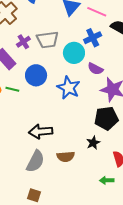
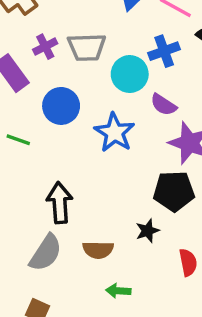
green line: (12, 89) -> (18, 140), moved
black arrow: (41, 132) -> (60, 203), turned 85
green arrow: (107, 180) -> (118, 291), moved

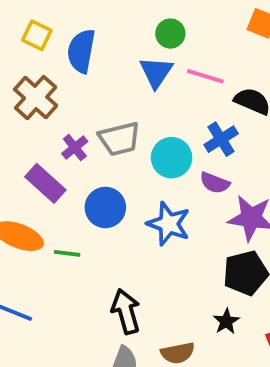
blue cross: (164, 51) -> (221, 139), moved

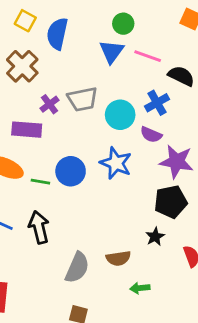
purple rectangle: (45, 183) -> (27, 130), turned -40
blue circle: (105, 207) -> (71, 171), moved
black arrow: (126, 311) -> (39, 227), moved

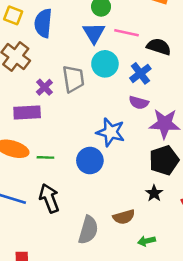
gray trapezoid: (82, 99) -> (73, 79), turned -80
cyan circle: (120, 115) -> (105, 64), moved
blue circle: (71, 171) -> (90, 161), moved

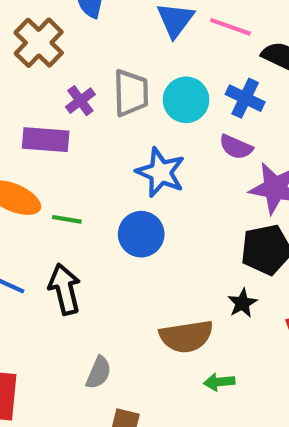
cyan circle: (105, 64) -> (186, 100), moved
blue cross: (140, 73) -> (245, 98), turned -35
blue star: (111, 132) -> (161, 172), moved
brown semicircle: (124, 217) -> (186, 336), size x1.4
gray semicircle: (88, 230) -> (99, 373), moved, size x0.7

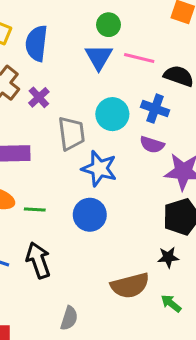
gray trapezoid: (131, 93) -> (71, 133), moved
purple cross: (80, 101) -> (39, 97), moved
black star: (242, 303) -> (168, 257), turned 30
green arrow: (219, 382) -> (171, 303), moved, turned 50

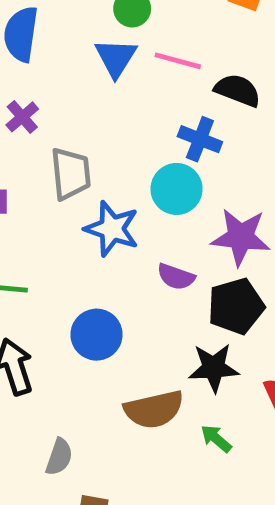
cyan circle: (112, 114) -> (177, 189), moved
purple semicircle: (152, 145) -> (176, 277), moved
blue circle: (90, 215) -> (96, 335), moved
black star: (168, 257) -> (214, 368), size x1.5

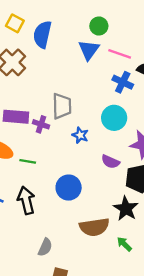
purple cross: (22, 117) -> (41, 124), moved, turned -35
blue cross: (200, 139) -> (123, 82), moved
blue star: (112, 229) -> (80, 135), size x0.6
black star: (214, 368) -> (126, 209), turned 30

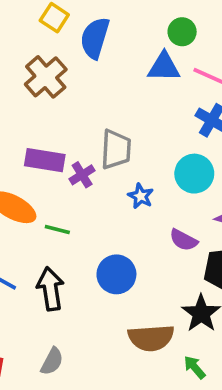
blue triangle: (89, 50) -> (164, 67), turned 50
purple cross: (41, 124) -> (82, 175), turned 35
gray semicircle: (45, 247) -> (52, 361), moved

